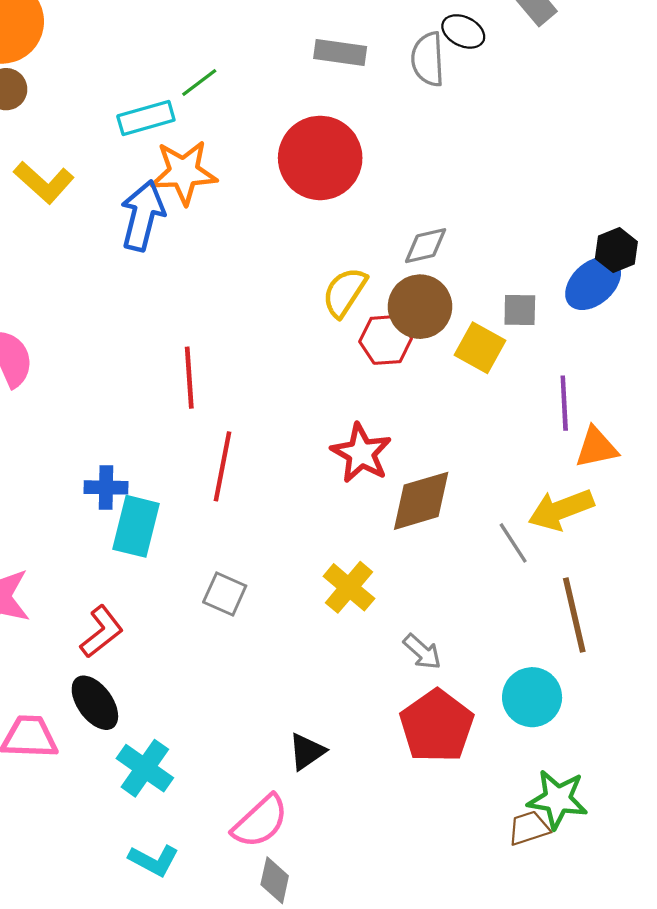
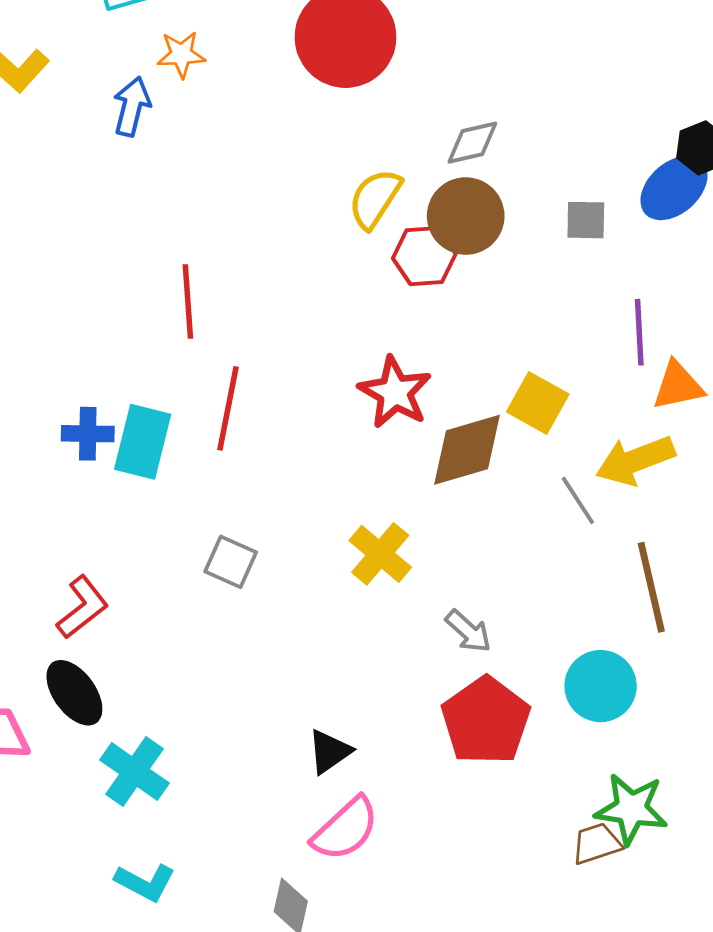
orange star: (184, 172) -> (181, 54), size x0.6
blue arrow: (143, 216) -> (132, 107), size x0.7
yellow square: (480, 348) -> (538, 403), moved
cyan rectangle: (136, 526) -> (143, 442), moved
pink semicircle: (260, 821) -> (345, 829), moved

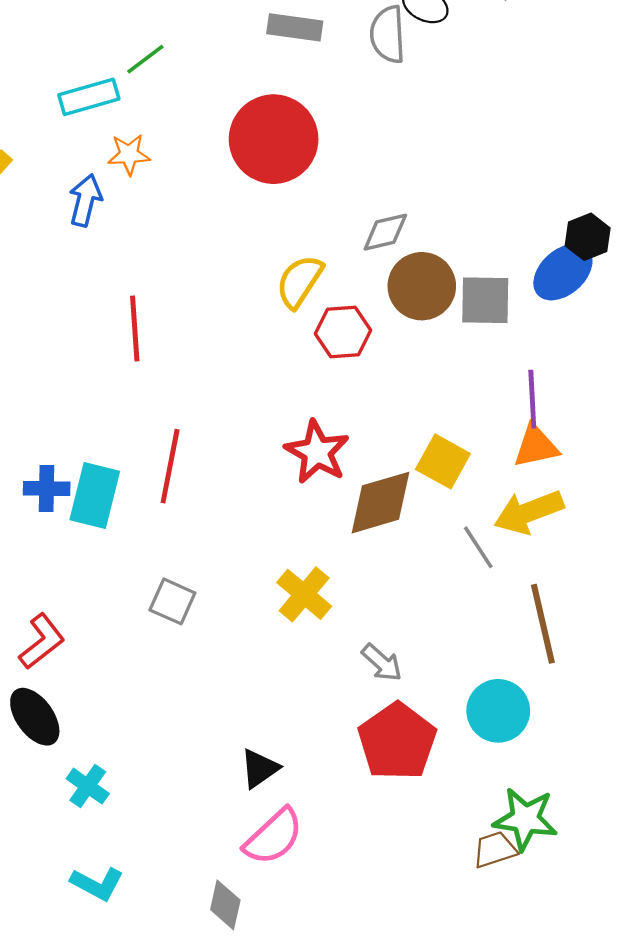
brown circle: (466, 216) -> (422, 286), moved
gray square: (586, 220) -> (485, 300), size x1.4
red line: (188, 301) -> (135, 329), moved
orange triangle: (678, 386) -> (536, 446), moved
cyan cross: (135, 772) -> (88, 786), size x0.7

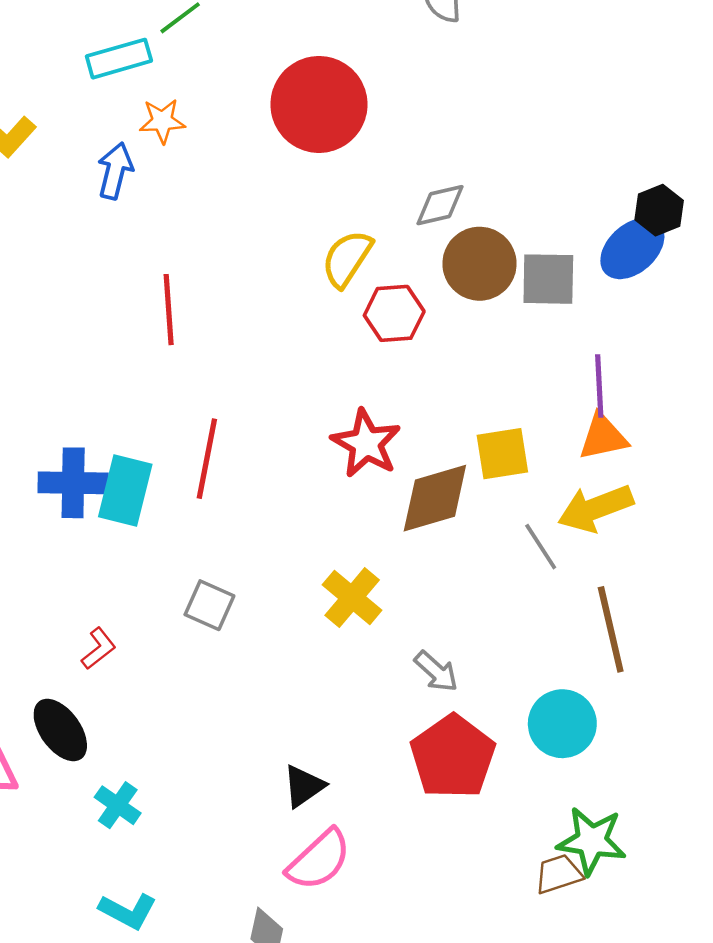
yellow square: (443, 461) -> (502, 454), turned -38
blue cross: (47, 488) -> (73, 483), size x1.4
red L-shape: (42, 641) -> (99, 648), moved, size x0.7

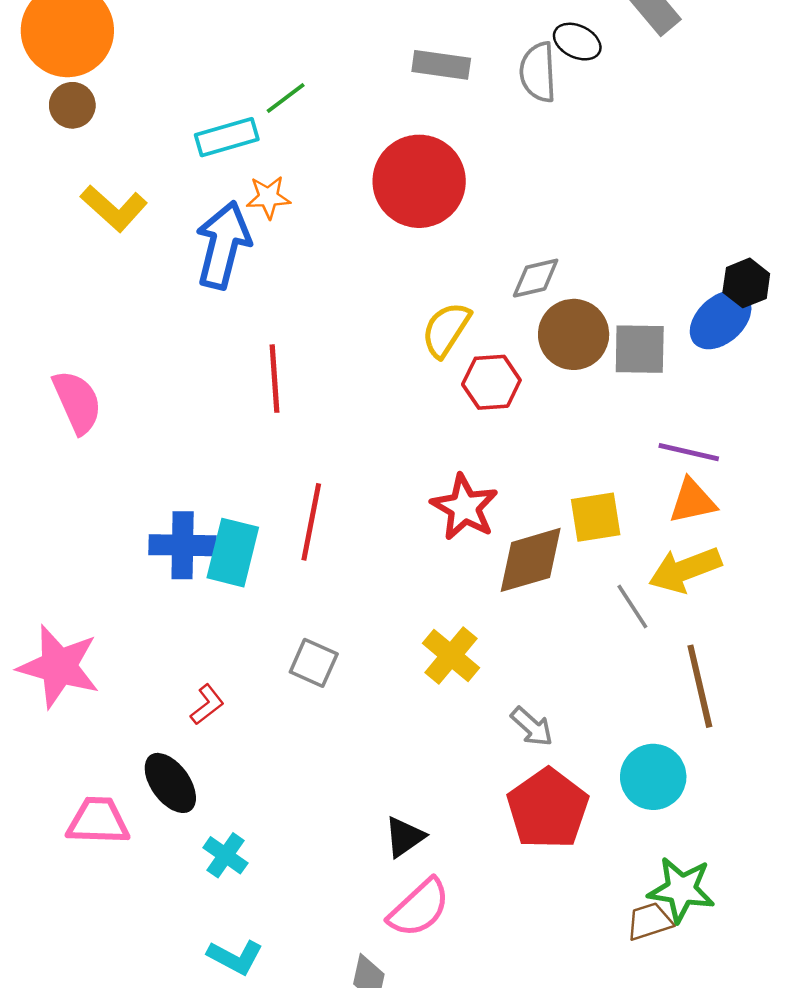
blue arrow: (115, 171) -> (223, 245), size x1.6
purple line: (599, 386) -> (689, 452), turned -74

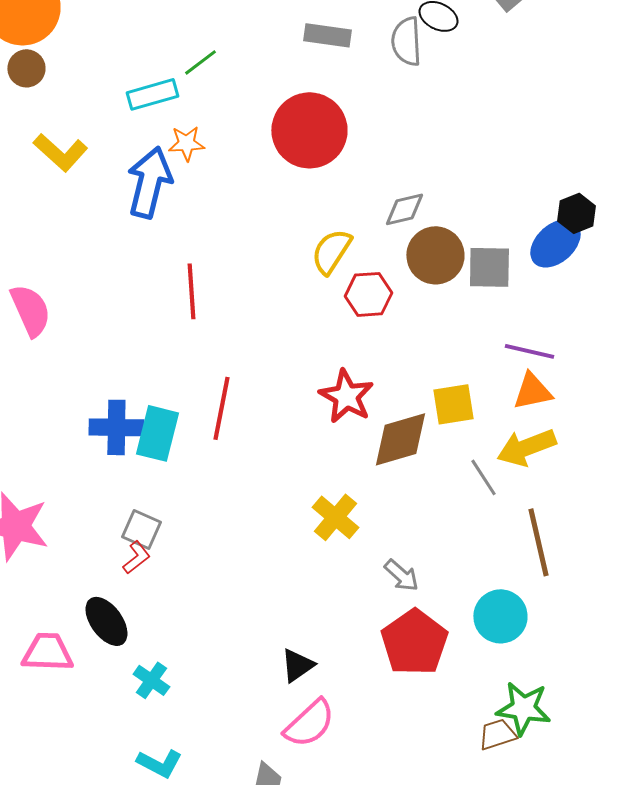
gray square: (314, 663) -> (141, 529), moved

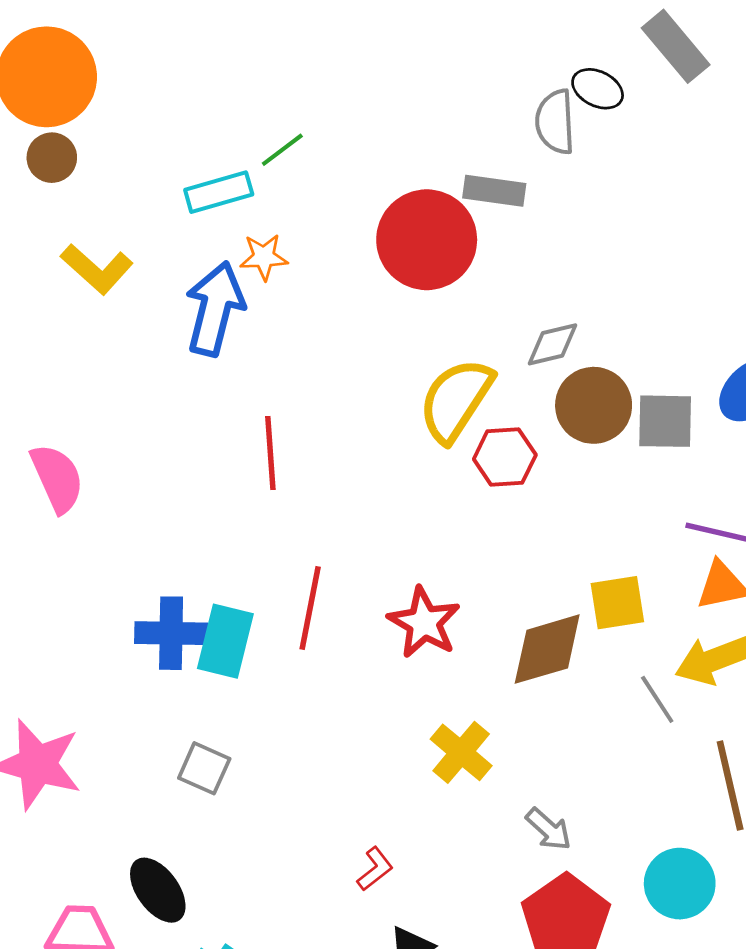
gray rectangle: (327, 35) -> (494, 191), moved
yellow semicircle: (331, 251) -> (456, 400), size x1.4
red star: (346, 396) -> (424, 623), moved
red L-shape: (136, 557) -> (375, 869), moved

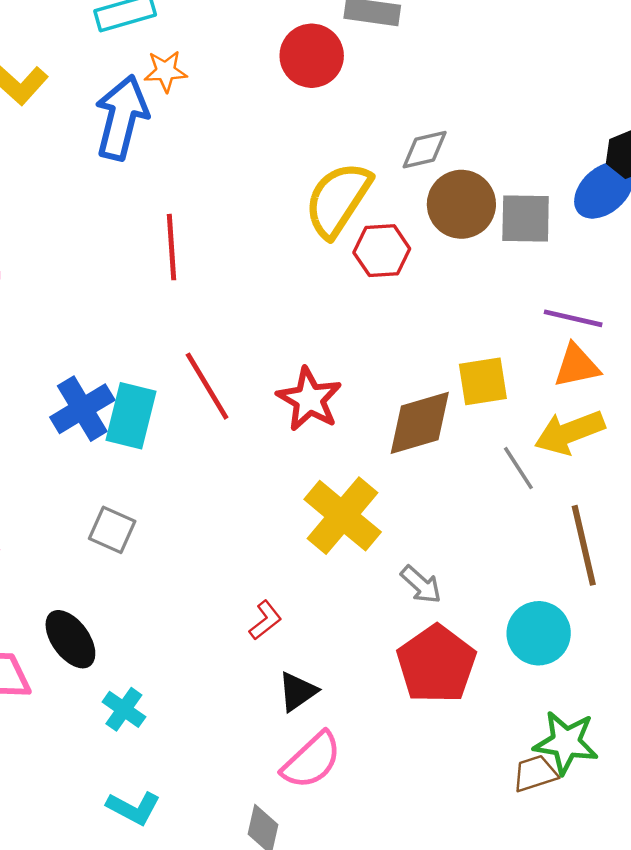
red circle: (427, 240) -> (312, 56), size x0.7
red line: (310, 608) -> (207, 386), turned -42
blue cross: (171, 633) -> (82, 409), turned -32
yellow cross: (461, 752) -> (343, 516), size x1.4

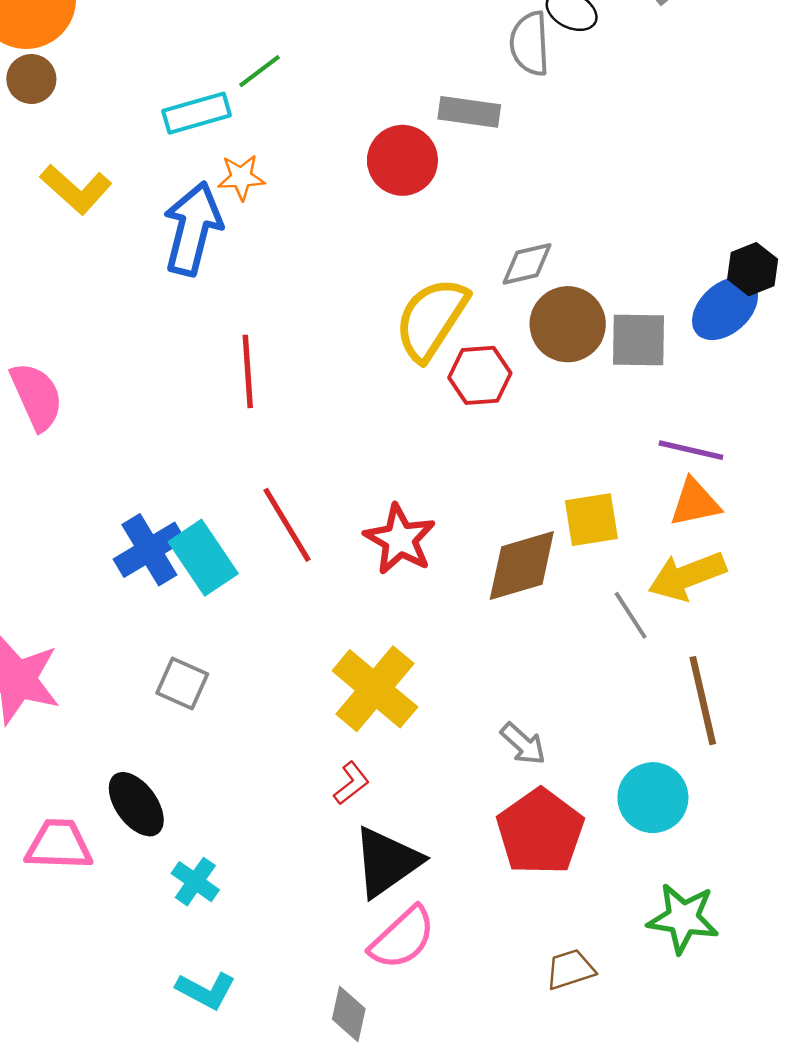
cyan rectangle: (131, 416) -> (203, 558), turned -48
yellow cross: (343, 516) -> (375, 689), moved
black triangle: (297, 691) -> (387, 862), size x1.6
brown trapezoid: (535, 773) -> (570, 969), moved

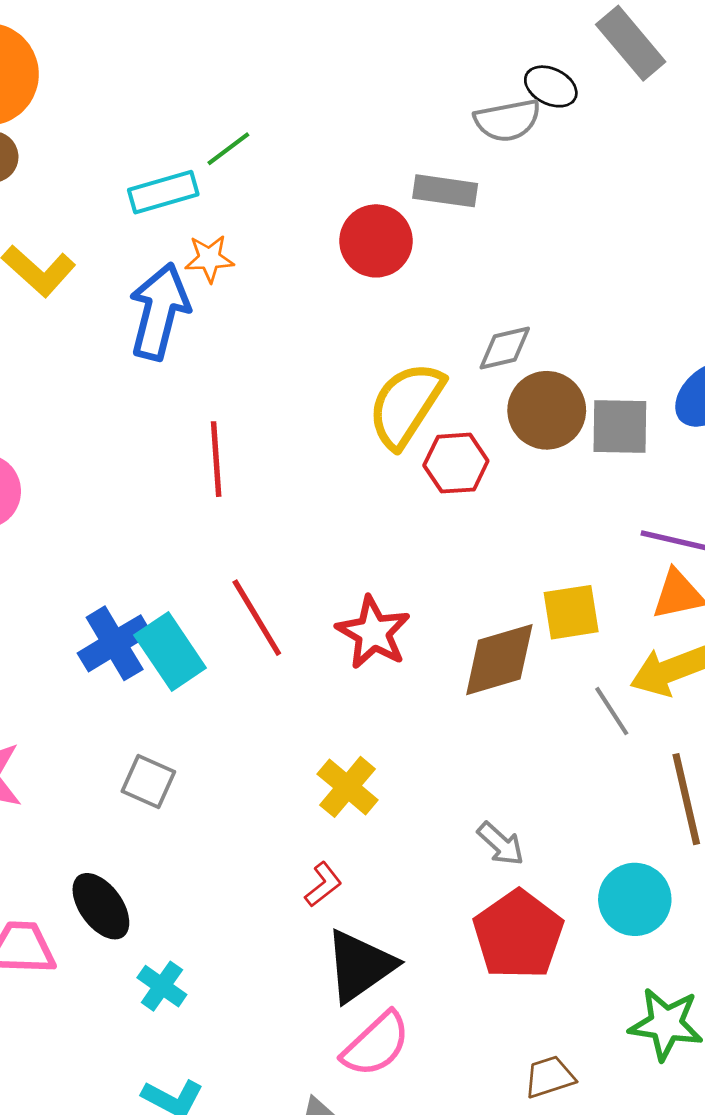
gray semicircle: (530, 44) -> (507, 120), turned -98
yellow cross: (375, 689) -> (348, 787), size x0.7

